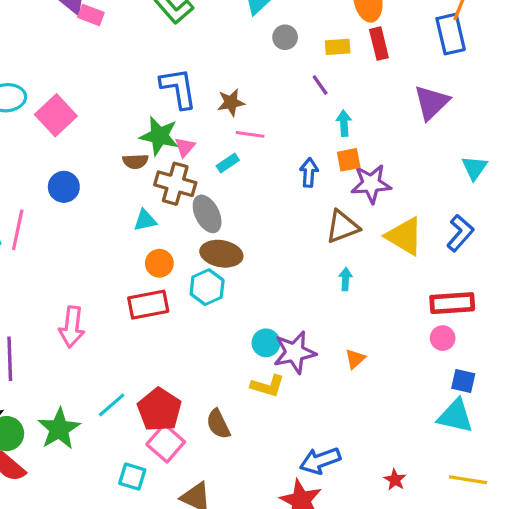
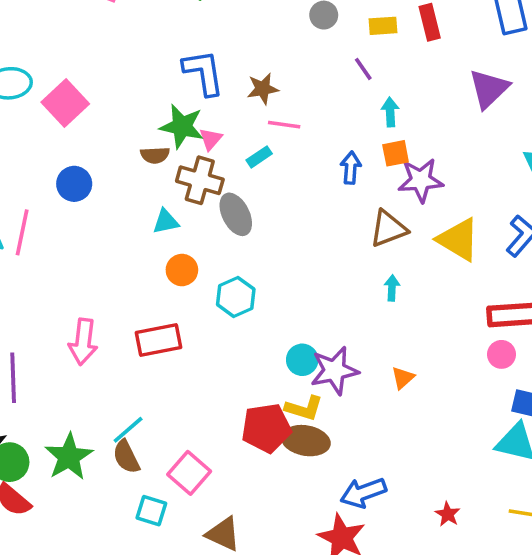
brown ellipse: (221, 254) -> (306, 441), moved
red rectangle: (148, 305) -> (159, 340), moved
red pentagon: (159, 410) -> (266, 428), moved, turned 30
brown semicircle: (218, 424) -> (126, 457), moved

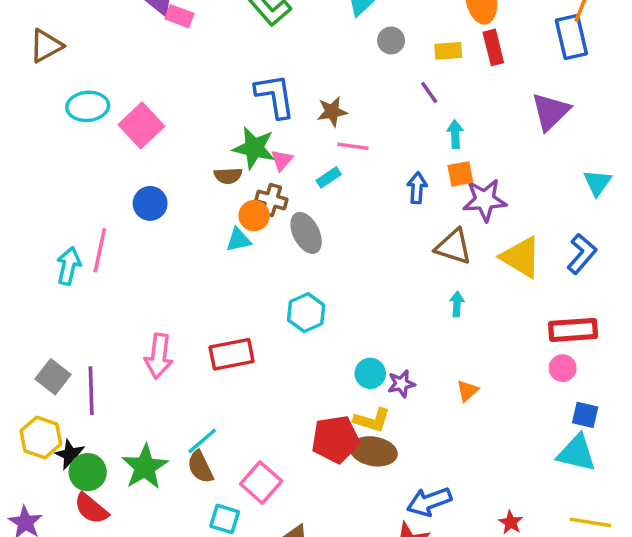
brown cross: (200, 180) -> (271, 200), size x0.7
brown triangle: (388, 229) -> (453, 247), turned 39
orange circle: (182, 270) -> (254, 216), moved
purple star: (335, 371) -> (401, 384), size x0.6

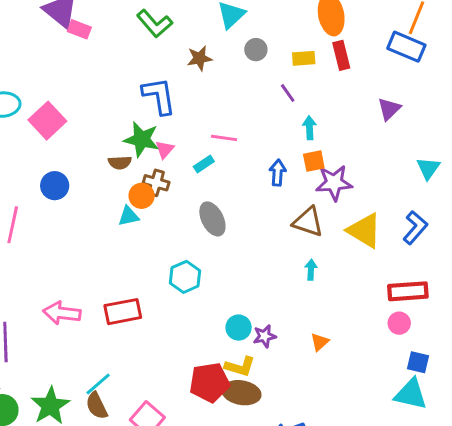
blue rectangle: (571, 37) -> (406, 47), turned -54
brown star: (332, 112) -> (199, 58), moved
purple triangle: (551, 112) -> (389, 109), size x0.7
gray ellipse: (306, 233) -> (212, 219), moved
pink arrow: (159, 356) -> (62, 313), turned 90

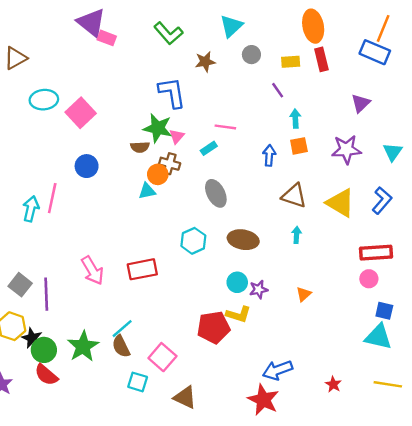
purple star: (334, 183) -> (346, 149), moved
pink arrow: (62, 313) -> (93, 270), turned -128
brown ellipse: (241, 393) -> (243, 240), moved

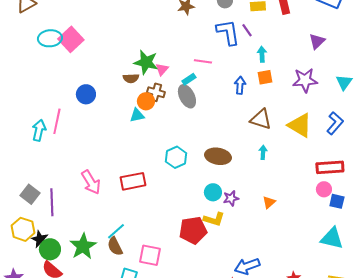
blue L-shape: (172, 93) -> (228, 32), moved
pink square: (81, 113) -> (71, 39), moved
gray ellipse: (216, 193) -> (187, 96), moved
blue square: (384, 311) -> (337, 201), moved
pink square: (162, 357) -> (150, 255), turned -30

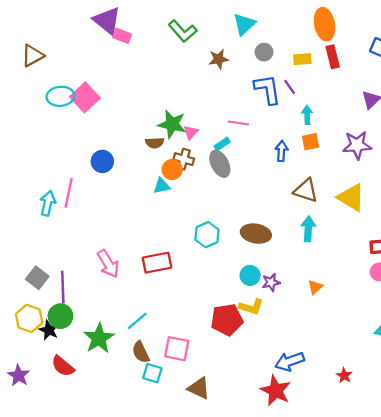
cyan arrow: (263, 152) -> (308, 229), size x1.5
brown semicircle: (115, 246) -> (141, 352), moved
green circle: (50, 249) -> (60, 316), moved

